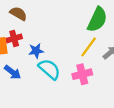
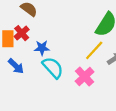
red cross: (14, 38) -> (22, 33), turned -32
pink cross: (82, 74) -> (85, 77), turned -36

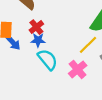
red cross: (22, 33) -> (36, 27), moved
blue arrow: (16, 66) -> (13, 43), moved

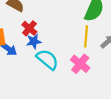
yellow line: (88, 45) -> (86, 36), turned -30

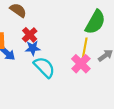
pink cross: (80, 64) -> (81, 64), moved

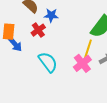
blue star: (33, 48) -> (51, 15), moved

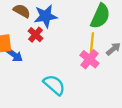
blue star: (51, 15) -> (46, 16), size x1.5
cyan semicircle: (48, 62) -> (54, 85), moved

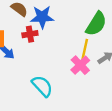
red cross: (35, 35) -> (30, 34), turned 32

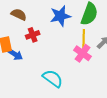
blue star: (42, 17) -> (60, 16), moved

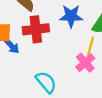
red cross: (33, 35) -> (36, 29), size x1.6

